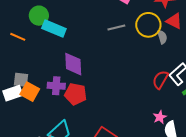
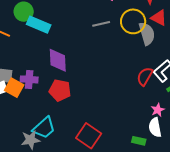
gray semicircle: (162, 37) -> (147, 34), size x1.6
purple cross: (56, 86) -> (29, 79), moved
pink star: (160, 117) -> (158, 110), moved

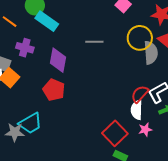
gray line: (101, 24) -> (94, 42), moved
purple cross: (29, 79) -> (25, 48), moved
white semicircle: (155, 127) -> (137, 110), moved
red square: (89, 136) -> (115, 133), moved

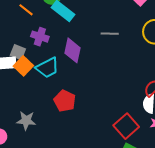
red pentagon: (54, 90) -> (65, 101), moved
cyan trapezoid: (30, 123) -> (47, 68), moved

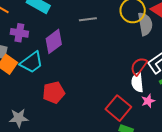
purple diamond: (73, 50) -> (54, 41), turned 50
red pentagon: (65, 101) -> (54, 93), turned -30

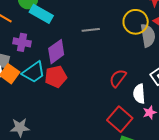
red semicircle: (139, 66) -> (118, 78), moved
red pentagon: (54, 93) -> (56, 77), moved

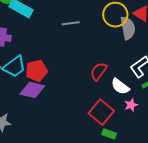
purple diamond: (56, 52) -> (32, 90), moved, turned 50
white semicircle: (139, 94) -> (120, 86), turned -48

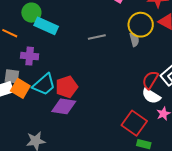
gray semicircle: (128, 28) -> (134, 40), moved, size x0.6
red semicircle: (99, 71) -> (150, 80), moved

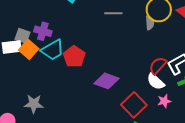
purple cross: (30, 56) -> (43, 31), moved
red pentagon: (67, 87) -> (74, 57), turned -30
purple diamond: (64, 106) -> (107, 81), moved

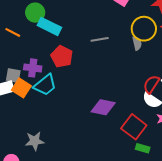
red pentagon: (74, 57) -> (62, 56), moved

